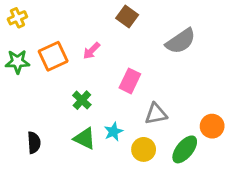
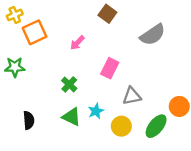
orange square: (53, 56) -> (34, 32), moved
green star: (17, 62) -> (15, 67), moved

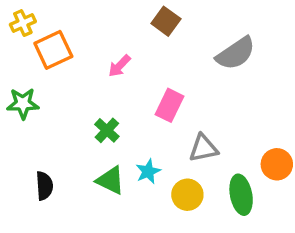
green ellipse: (156, 126) -> (241, 195), turned -50

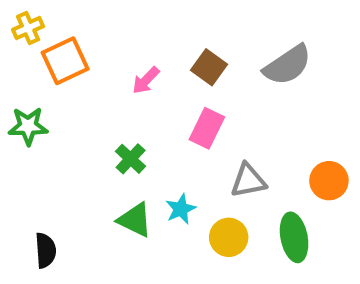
brown square: (166, 21) -> (209, 67), moved
orange circle: (277, 164) -> (329, 181), moved
black semicircle: (44, 186) -> (45, 250), moved

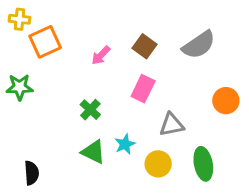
yellow cross: (28, 28) -> (20, 19), turned 30
orange circle: (329, 181) -> (226, 101), moved

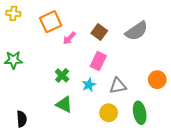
orange square: (45, 42) -> (51, 22), moved
orange circle: (226, 101) -> (157, 80), moved
cyan star: (125, 144) -> (89, 85), moved

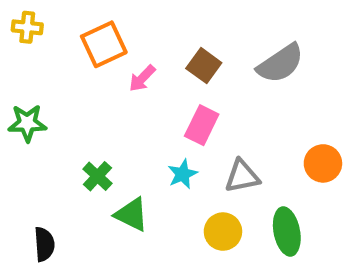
green cross: (62, 75) -> (97, 176), moved

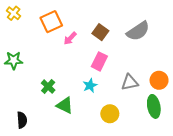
yellow cross: (27, 27) -> (14, 13), turned 32
gray triangle: (242, 176) -> (130, 82), moved
green ellipse: (287, 232) -> (154, 106), moved

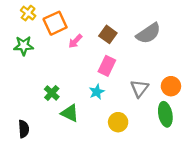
yellow cross: (14, 13) -> (28, 13), moved
green star: (14, 60) -> (24, 46), moved
gray triangle: (130, 82) -> (139, 88), turned -42

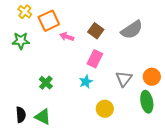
pink arrow: (75, 41) -> (67, 37), turned 64
green triangle: (70, 113) -> (43, 117), moved

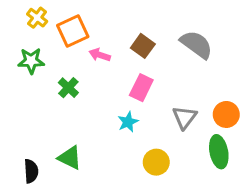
gray semicircle: (132, 30) -> (196, 44), turned -110
green cross: (46, 83) -> (68, 88), moved
green triangle: (43, 117) -> (70, 158), moved

